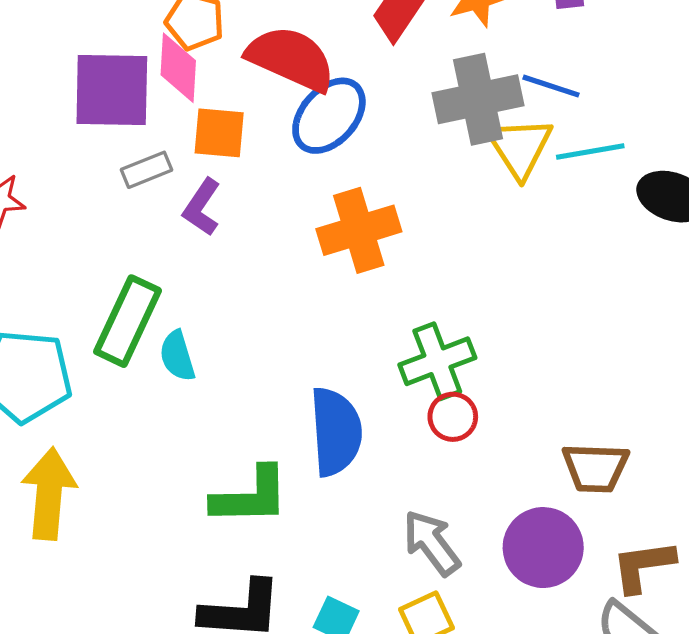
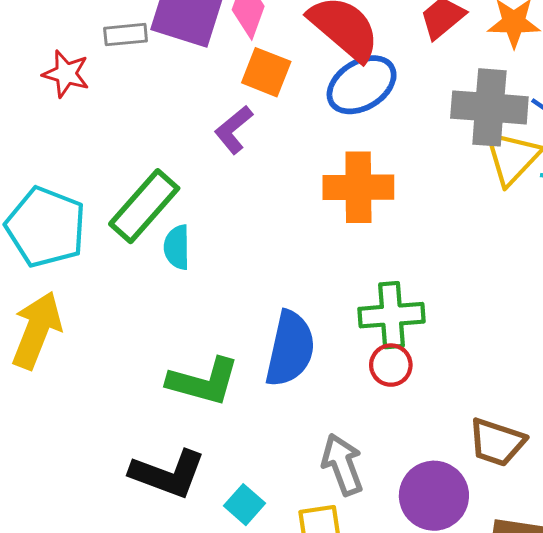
gray rectangle: (146, 170) -> (126, 35), moved

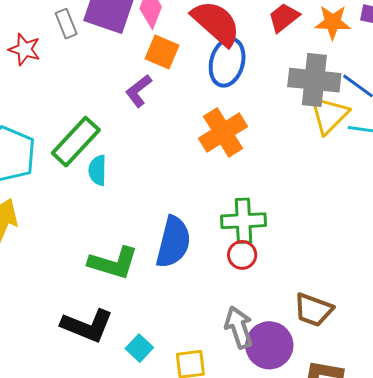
gray rectangle: (126, 35) -> (66, 24), turned 72
blue ellipse: (362, 85) -> (227, 62), turned -45
orange cross: (358, 187) -> (223, 132), turned -33
gray arrow: (342, 465) -> (239, 327), moved

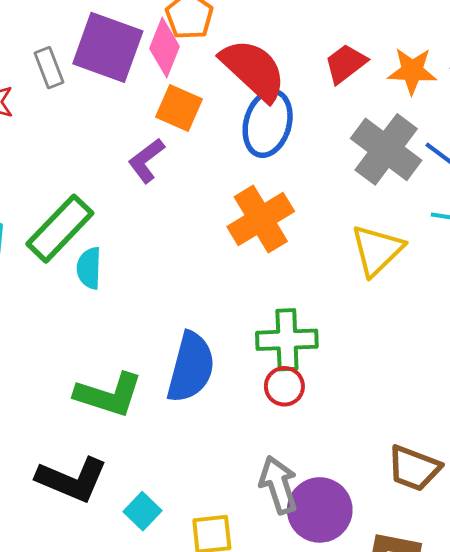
gray cross: (314, 80) -> (386, 149), turned 30
yellow triangle: (329, 115) -> (377, 250), moved
brown trapezoid: (313, 310) -> (414, 468), moved

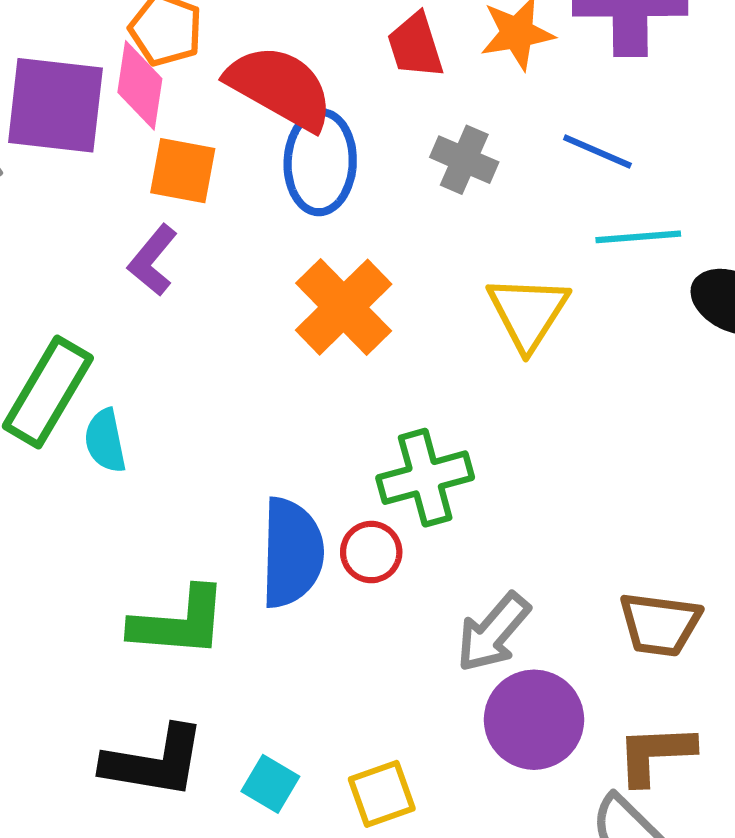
red trapezoid: (346, 64) -> (415, 46), turned -57
gray cross: (386, 149) -> (464, 160), moved, size x0.6
red circle: (284, 386) -> (371, 552), moved
gray arrow: (278, 485) -> (493, 632), moved, turned -108

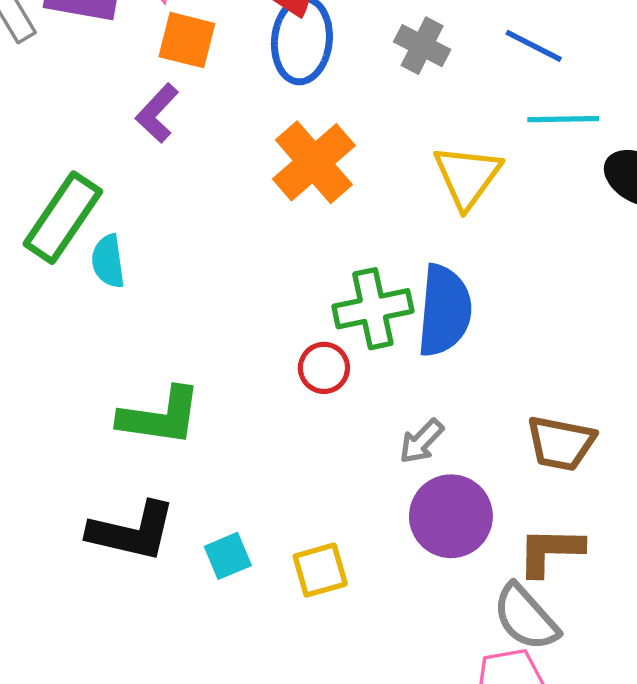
blue semicircle: (292, 553) -> (444, 311), moved
gray arrow: (493, 632) -> (421, 441), size x0.7
cyan square: (270, 784) -> (228, 556), turned 33

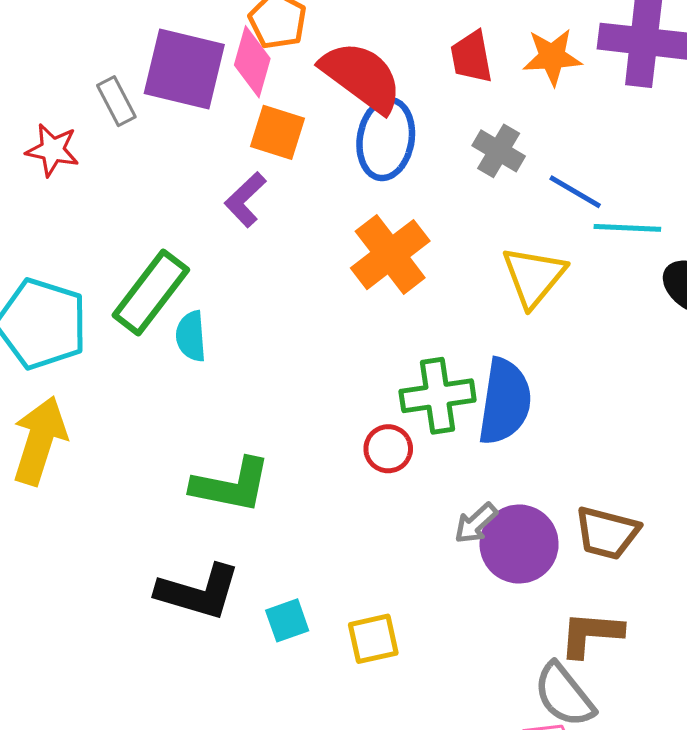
blue line: (534, 46) -> (575, 192), moved
purple circle: (451, 516) -> (519, 544), moved

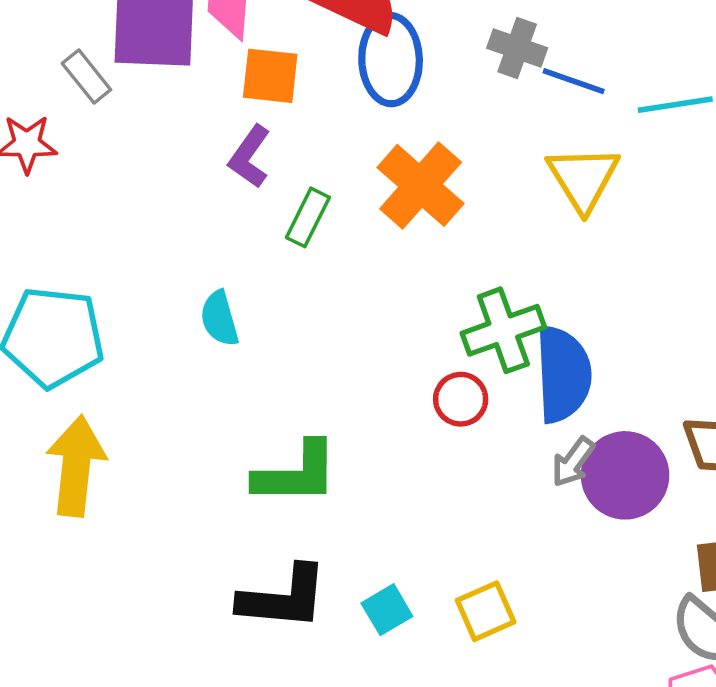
blue line: (575, 192) -> (574, 81), moved
green rectangle: (151, 293) -> (308, 217), moved, size x0.6
blue semicircle: (505, 402) -> (563, 374), moved

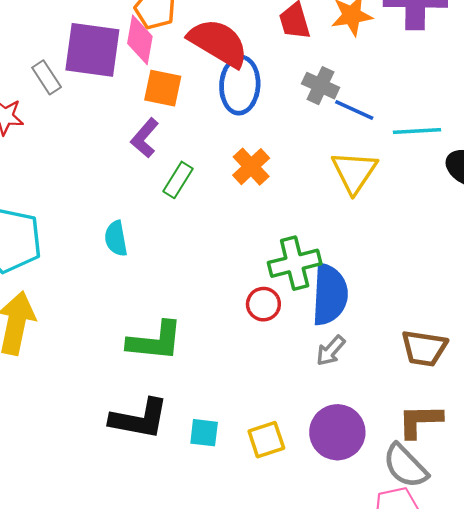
orange cross: (421, 185) -> (251, 167), size x0.7
purple circle: (625, 475) -> (337, 432), moved
cyan square: (387, 610) -> (204, 433), turned 32

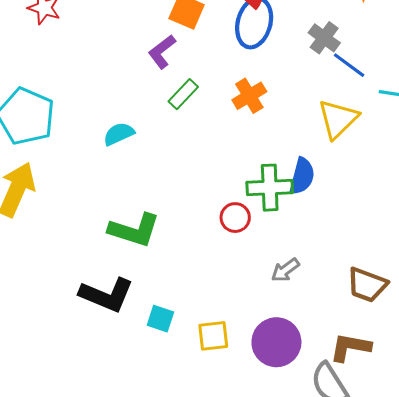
cyan semicircle: (116, 238) -> (119, 134), turned 64
blue semicircle: (330, 295) -> (302, 176), moved, size x0.7

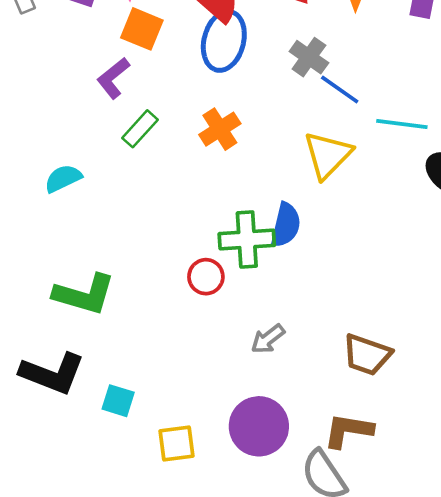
yellow square: (213, 336) -> (177, 443), moved

